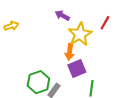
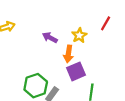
purple arrow: (62, 15) -> (50, 38), moved
yellow star: (80, 34) -> (79, 35), size x0.6

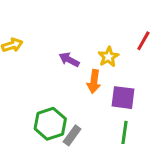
purple square: (76, 71) -> (123, 98), moved, turned 30

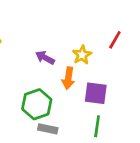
green hexagon: (50, 124) -> (37, 104), moved
gray rectangle: (72, 135) -> (48, 129), turned 66

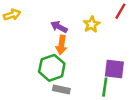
orange arrow: (68, 78) -> (61, 45), moved
purple square: (96, 93) -> (114, 69), moved

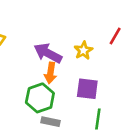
purple arrow: (59, 27) -> (48, 53), size x1.5
purple square: (114, 69) -> (87, 89), moved

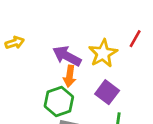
yellow star: (83, 50) -> (103, 53), size x1.5
purple square: (87, 89) -> (107, 92), turned 30

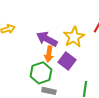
purple square: (107, 92) -> (67, 61), moved

